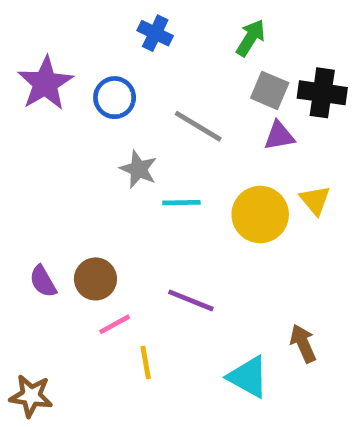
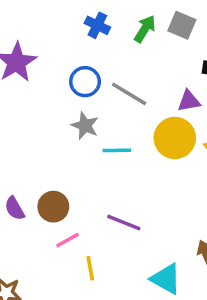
green arrow: (251, 38) -> (145, 29), moved
gray square: (270, 90) -> (182, 25), moved
blue circle: (115, 98) -> (85, 82), moved
yellow circle: (260, 215) -> (175, 138), moved

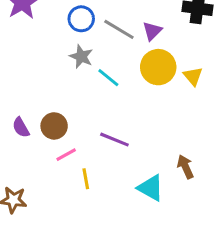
purple triangle: (189, 101) -> (152, 31), moved, turned -35
cyan line: (117, 150) -> (108, 78), turned 40

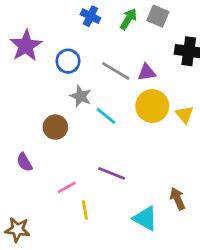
blue circle: (81, 19) -> (68, 61), moved
purple triangle: (152, 31) -> (147, 72), turned 36
brown circle: (54, 126) -> (55, 127), moved

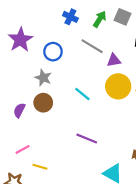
gray line: (116, 71) -> (92, 46), moved
gray star: (81, 96) -> (43, 78), moved
purple semicircle: (24, 162) -> (19, 110), moved, turned 56
pink line: (67, 187) -> (23, 149), moved
yellow line: (85, 210) -> (40, 167), moved, turned -64

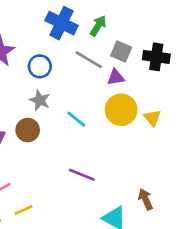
blue cross: (70, 17) -> (61, 23), size x1.6
gray square: (123, 17) -> (121, 51), moved
gray star: (43, 78) -> (40, 100), moved
yellow line: (40, 167) -> (24, 210), turned -40

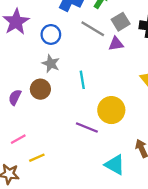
gray square: (121, 51) -> (121, 22), turned 36
yellow circle: (121, 110) -> (111, 110), moved
cyan line: (76, 119) -> (82, 80), turned 42

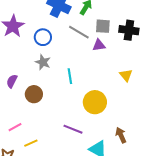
gray square: (121, 22) -> (103, 26), turned 35
brown circle: (40, 89) -> (34, 94), moved
purple semicircle: (15, 97) -> (12, 81), moved
purple line: (87, 127) -> (73, 129), moved

